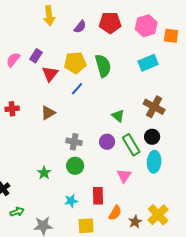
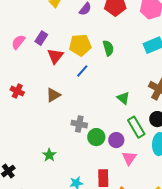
green semicircle: (103, 66) -> (108, 48), size x0.7
red cross: (12, 109) -> (17, 91), turned 32
purple circle: (107, 142) -> (116, 140), moved
green circle: (75, 166) -> (96, 137), moved

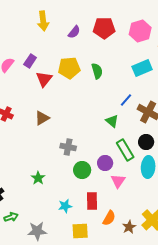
blue line: (82, 71) -> (126, 100), moved
green circle: (96, 137) -> (82, 170), moved

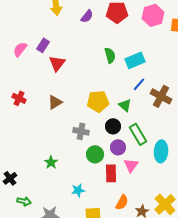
yellow pentagon: (69, 68) -> (98, 101), moved
cyan rectangle: (142, 68) -> (135, 60), moved
black circle: (146, 142) -> (113, 126), moved
red rectangle: (92, 201) -> (111, 173), moved
green arrow: (11, 217) -> (24, 201), turned 32

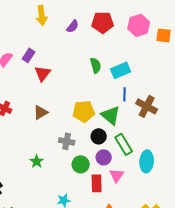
blue line: (139, 84) -> (125, 94), turned -40
green triangle: (125, 105) -> (111, 115), size x1.5
green star: (51, 162) -> (37, 161), moved

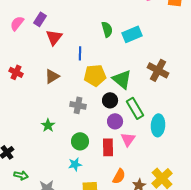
blue line: (125, 94) -> (80, 53), moved
green circle: (81, 164) -> (80, 141), moved

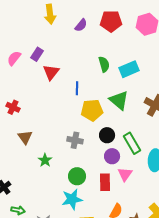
brown triangle: (52, 76) -> (25, 137), moved, turned -35
green triangle: (122, 79) -> (119, 100), moved
cyan star: (75, 164) -> (72, 199), size x1.5

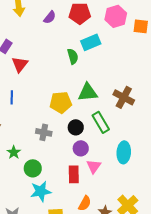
cyan rectangle: (129, 69) -> (91, 42), moved
blue line: (77, 88) -> (12, 97), moved
green triangle: (119, 100) -> (88, 92), turned -45
green rectangle: (132, 143) -> (101, 122), moved
green circle: (77, 176) -> (33, 168), moved

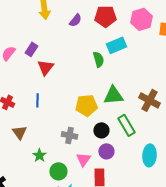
pink triangle: (94, 166) -> (83, 159), moved

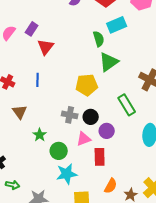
green triangle: (113, 95) -> (109, 62), moved, turned -30
black circle: (101, 130) -> (91, 117), moved
pink triangle: (83, 159) -> (84, 139), turned 35

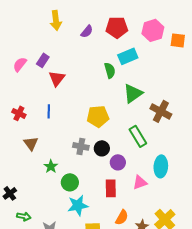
green triangle: (109, 62) -> (133, 93), moved
pink triangle: (84, 139) -> (140, 182), moved

